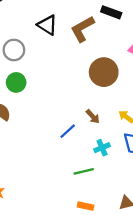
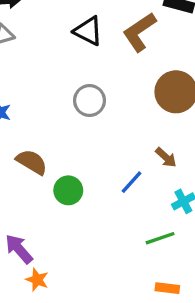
gray circle: (14, 50) -> (90, 101), moved
green circle: (16, 82) -> (68, 190), moved

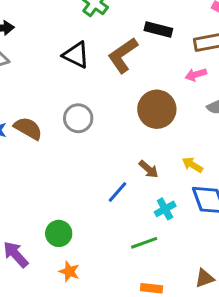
brown semicircle: (32, 162) -> (28, 128), moved
green circle: (68, 190) -> (59, 233), moved
orange star: (37, 280) -> (69, 272), moved

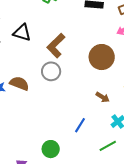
black triangle: (76, 55) -> (22, 33), moved
brown L-shape: (123, 55) -> (56, 46), moved
blue line: (118, 192) -> (80, 125), moved

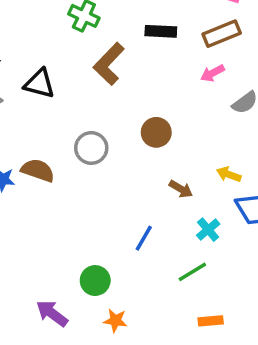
brown L-shape: (56, 46) -> (109, 64), moved
brown circle: (102, 57) -> (156, 132), moved, size x0.7

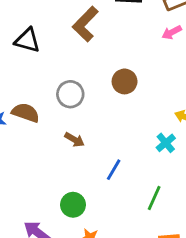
brown arrow: (181, 189) -> (74, 140), moved
cyan cross: (208, 230) -> (166, 143), moved
green line: (192, 272) -> (154, 198), turned -35

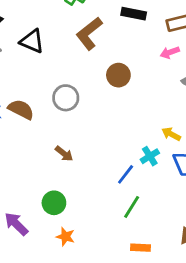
brown circle: (125, 81) -> (118, 75), moved
brown arrow: (74, 140) -> (64, 154), moved
blue line: (114, 170) -> (126, 174), moved

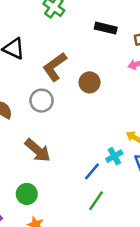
brown L-shape: (89, 33) -> (55, 67), moved
brown arrow: (64, 154) -> (38, 150), size x1.6

